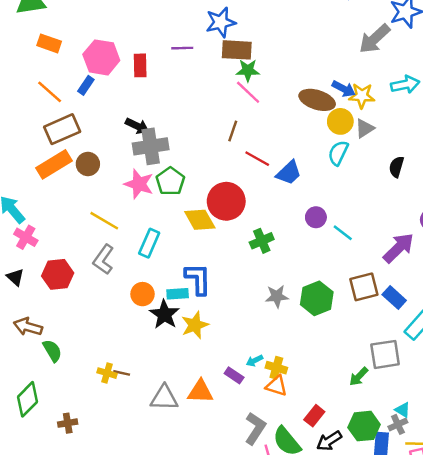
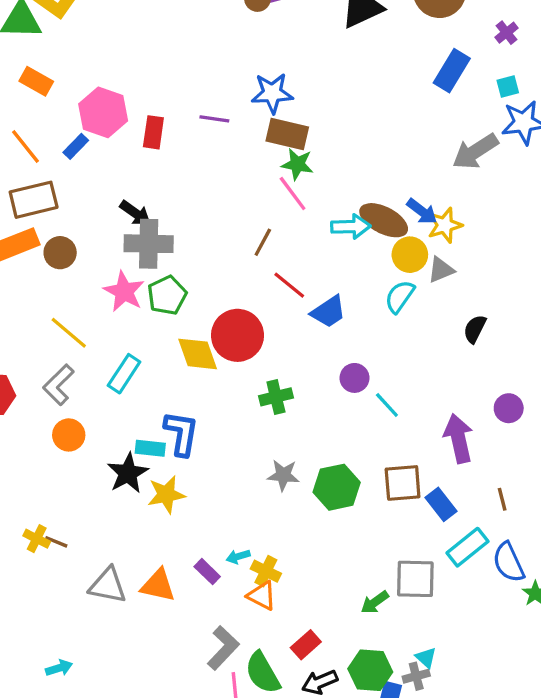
cyan arrow: (405, 84) -> (351, 227), moved
yellow star: (362, 96) -> (445, 225), turned -30
purple arrow: (398, 248) -> (458, 439), turned -68
orange circle: (143, 294) -> (69, 435), moved

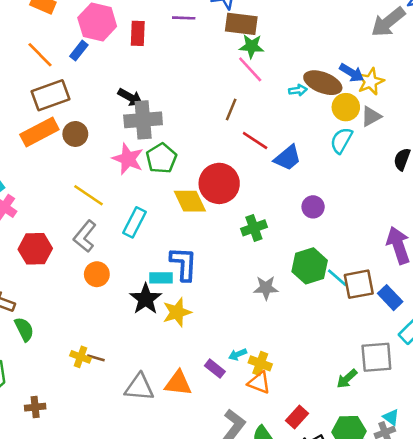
cyan arrow: (351, 227) -> (298, 90), size x0.6
cyan line: (387, 405) -> (337, 278), moved
green hexagon: (337, 487) -> (310, 266), moved

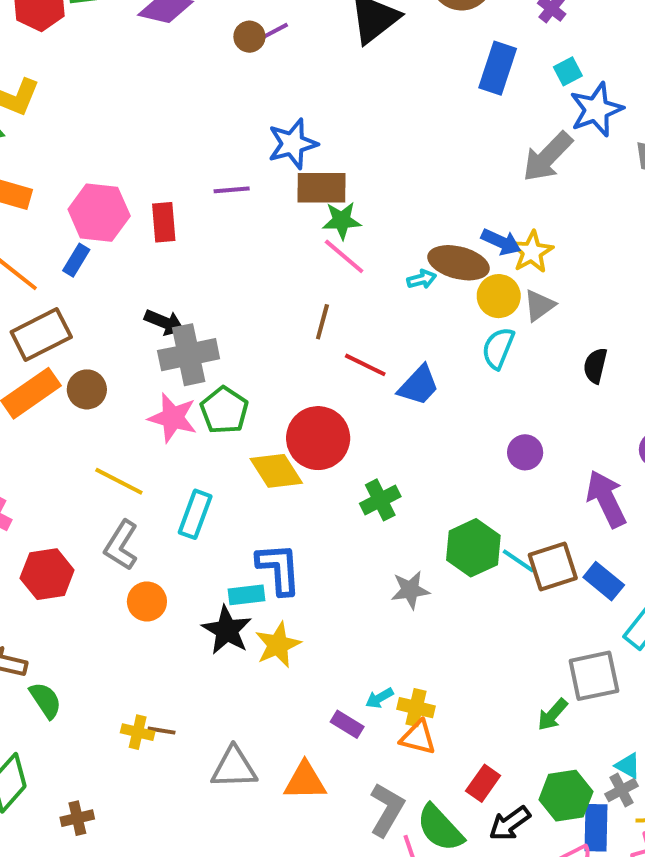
purple circle: (313, 207) -> (525, 452), moved
orange triangle: (178, 383) -> (305, 781), moved

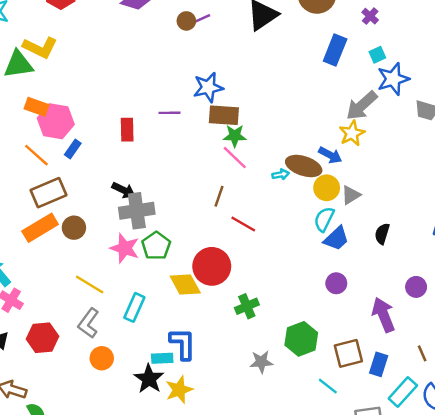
pink hexagon: (99, 213) -> (56, 121), moved
yellow star: (532, 252) -> (352, 133), moved
blue trapezoid: (419, 385) -> (336, 239), moved
cyan line: (518, 561) -> (328, 386), moved
blue rectangle: (604, 581) -> (379, 364), turned 65

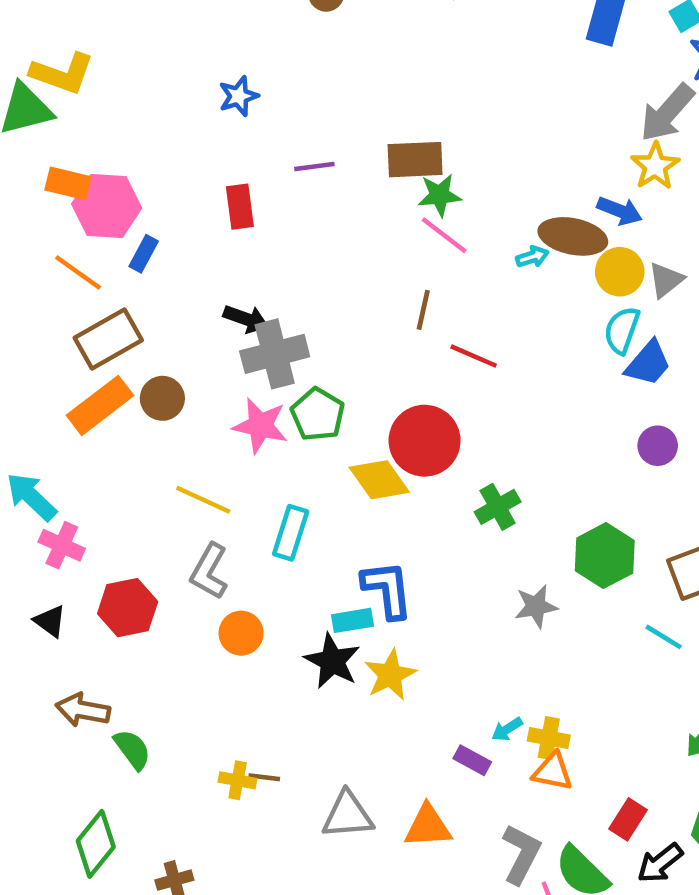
blue star: (208, 87) -> (239, 96), moved, size x0.7

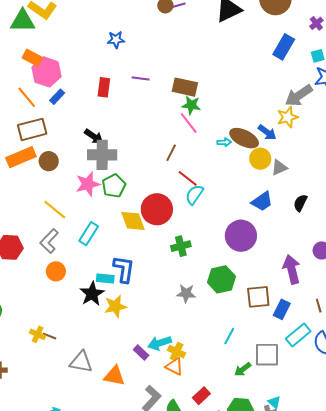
cyan semicircle: (622, 330) -> (194, 195), moved
pink star: (260, 426) -> (88, 184), turned 30
purple circle: (658, 446) -> (241, 236), moved, size x1.8
cyan line: (664, 637) -> (229, 336), moved, turned 72
cyan arrow: (507, 729) -> (160, 343), size x1.6

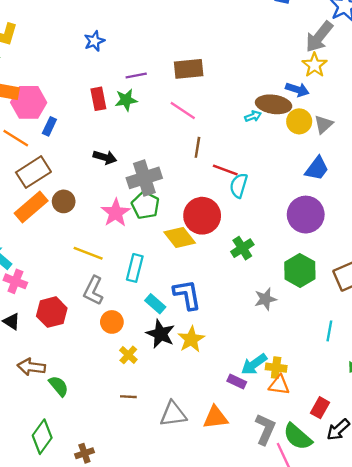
green star: (191, 105) -> (126, 100), moved
pink line: (189, 123) -> (183, 110), moved
gray cross: (102, 155) -> (144, 178), moved
cyan rectangle: (105, 279) -> (155, 304), moved, turned 54
yellow cross: (38, 334) -> (128, 355), moved, turned 35

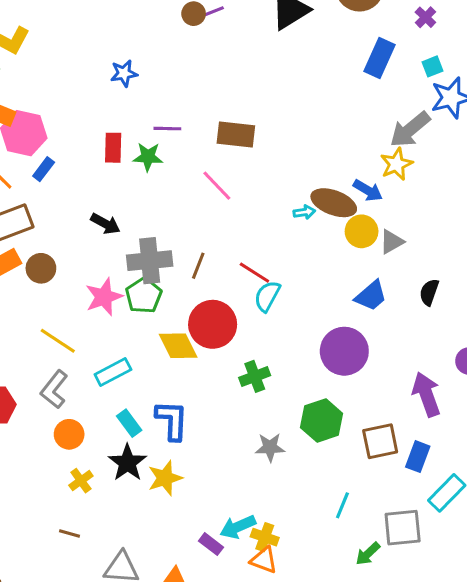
brown line: (197, 147) -> (198, 266), moved
cyan rectangle: (135, 268) -> (113, 372), turned 36

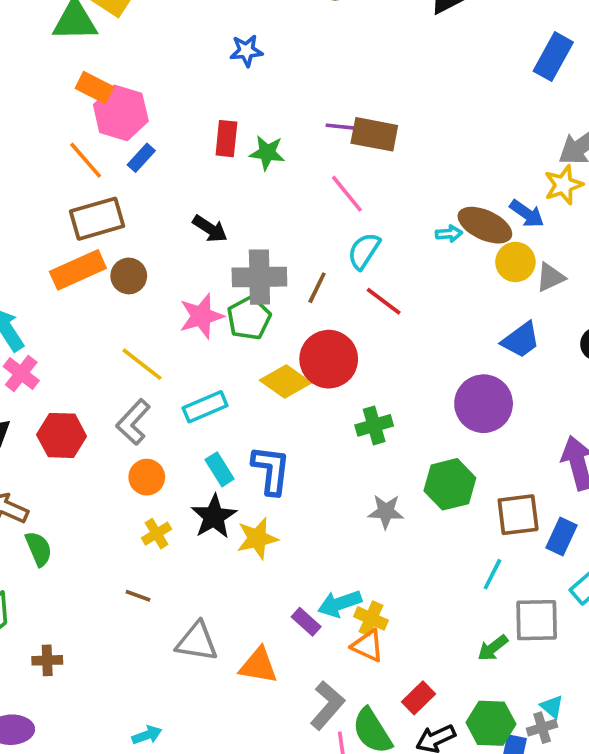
purple line: (167, 129) -> (342, 127), moved
cyan semicircle: (267, 296) -> (364, 251), moved
yellow diamond: (178, 346) -> (285, 382), turned -33
cyan line: (342, 505) -> (492, 574), moved

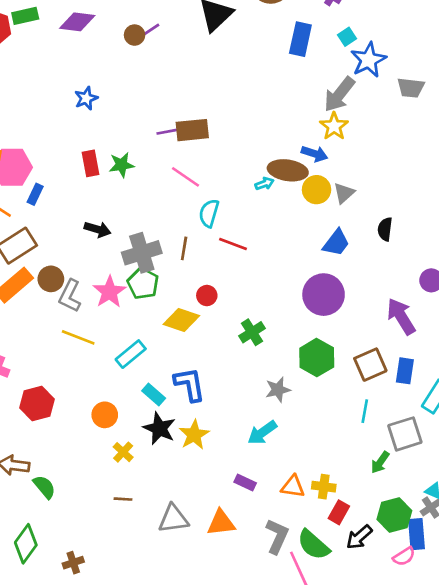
red circle: (329, 359) -> (207, 296), size x0.5
gray L-shape: (133, 422) -> (70, 296), moved
cyan arrow: (340, 604) -> (262, 433), moved
yellow cross: (371, 618) -> (324, 487), moved

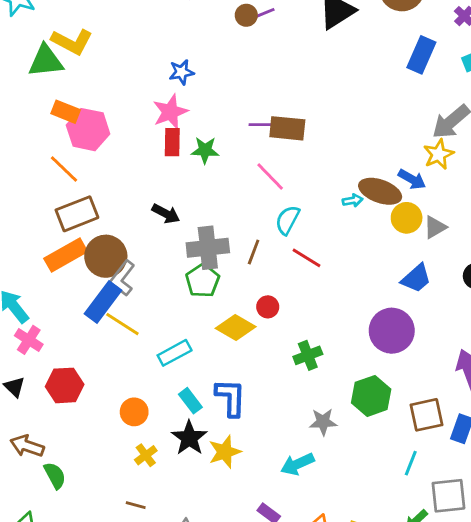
blue rectangle: (35, 194) -> (103, 302), moved, size x1.8
brown circle: (51, 279) -> (106, 256), size x1.5
pink star: (109, 292) -> (170, 112), moved

